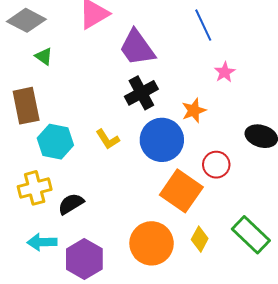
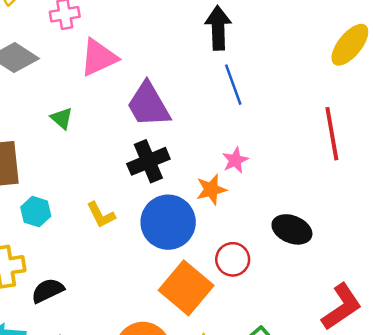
green triangle: (44, 56) -> (62, 118), moved
pink star: (225, 72) -> (235, 160), moved
cyan hexagon: (55, 142) -> (36, 212), size x0.7

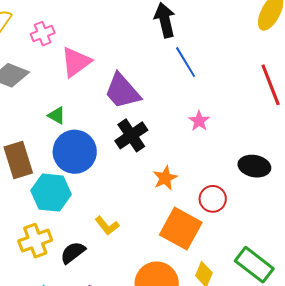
orange star: (211, 190) -> (165, 178), moved
cyan hexagon: (36, 212) -> (51, 193), size x1.6
yellow L-shape: (101, 215) -> (107, 226), moved
blue circle: (168, 222) -> (75, 152), moved

